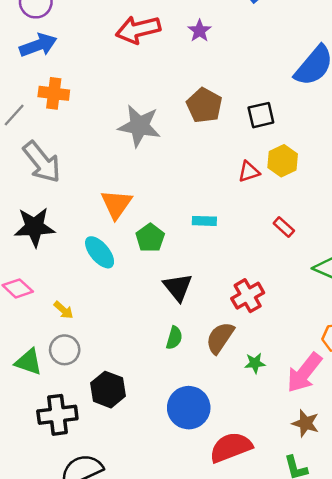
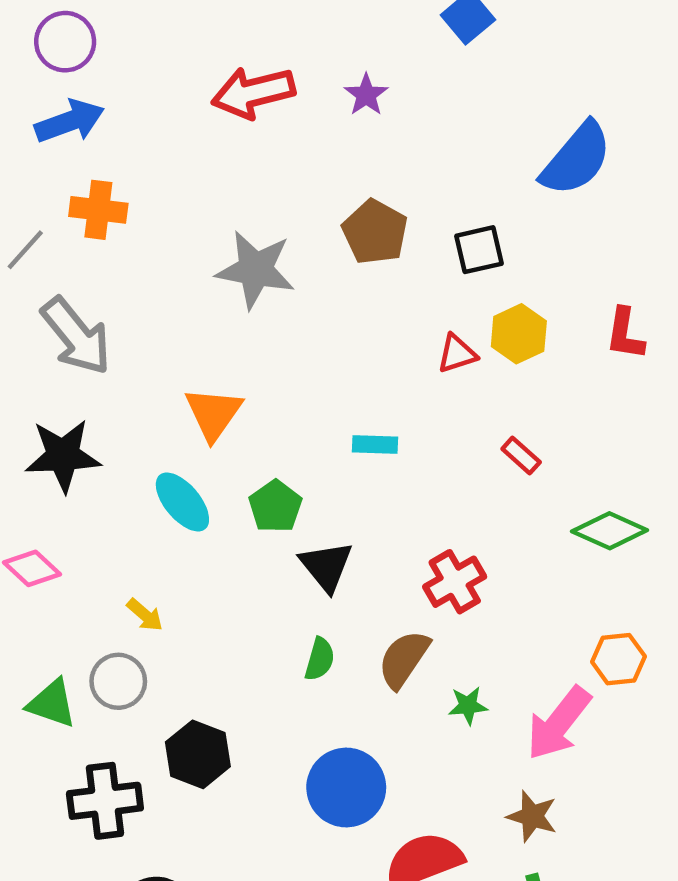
green pentagon: (150, 238) -> (275, 506), moved
yellow arrow: (63, 310) -> (145, 615), moved
brown star: (305, 423) -> (532, 816), moved

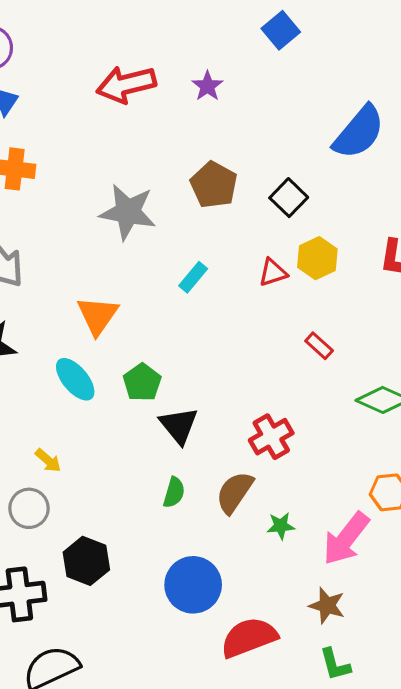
black square: (479, 250) -> (289, 198), turned -33
cyan rectangle: (375, 444) -> (193, 277), moved, turned -52

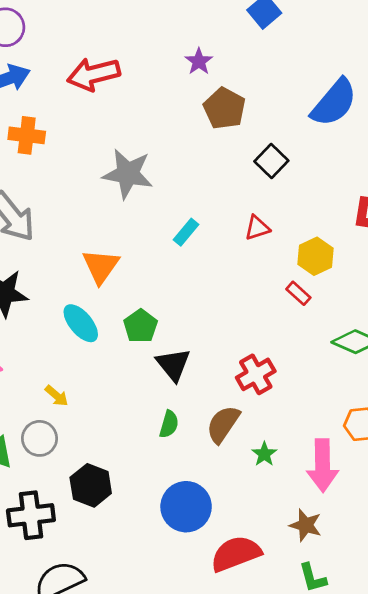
red arrow: (126, 84) -> (94, 74), moved
brown pentagon: (214, 185) -> (224, 108), moved
yellow hexagon: (317, 258) -> (316, 256), moved
green star: (281, 526) -> (264, 454), turned -30
pink arrow: (346, 539) -> (323, 465), turned -39

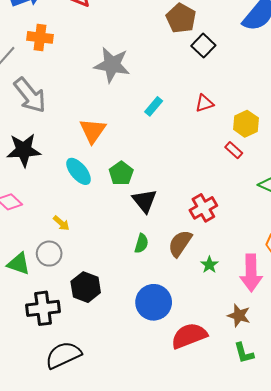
black square: (271, 161) -> (203, 46), moved

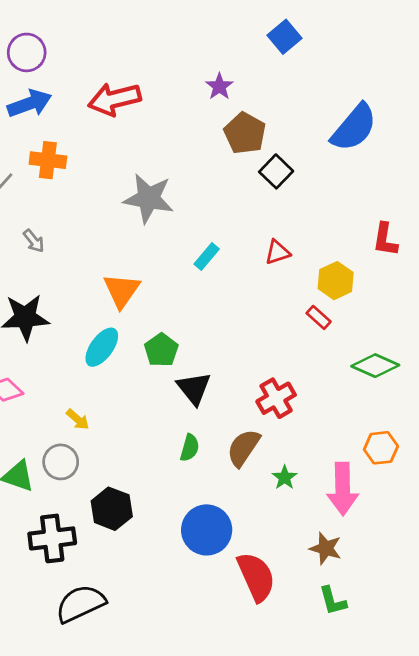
gray arrow: (30, 95) -> (34, 241), size x0.5
cyan ellipse: (79, 171) -> (102, 347), turned 76
red semicircle: (189, 336) -> (256, 577), turned 87

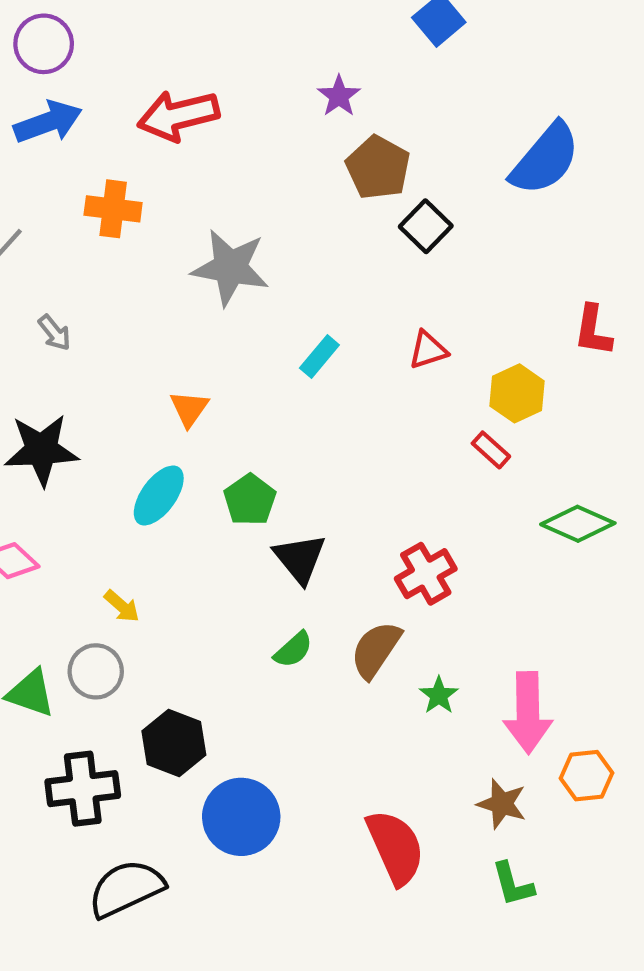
orange cross: (48, 160) -> (113, 209), moved
orange triangle: (122, 290) -> (189, 409), size x0.7
green semicircle: (190, 448) -> (293, 650), turned 32
orange hexagon: (381, 448) -> (586, 776), moved
blue circle: (207, 530) -> (241, 817), moved

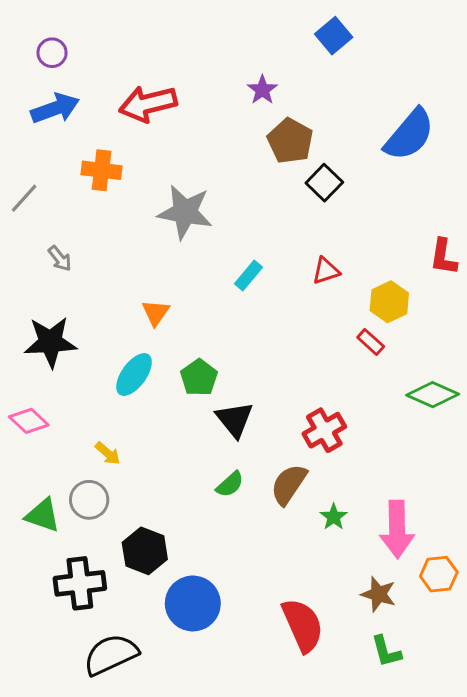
purple circle: (44, 44) -> (52, 53), size x0.7

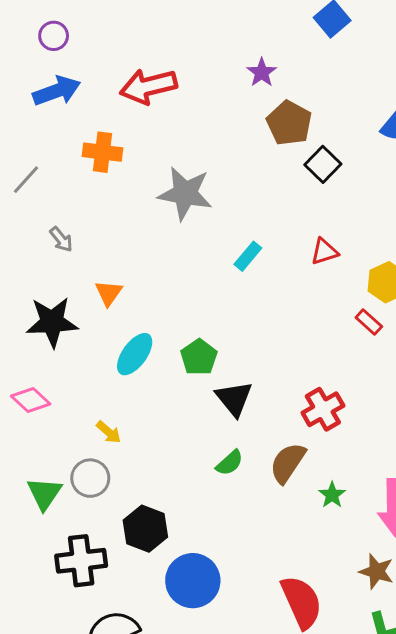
orange triangle: (156, 313) -> (109, 293), moved
green triangle: (43, 515) -> (44, 493), turned 45

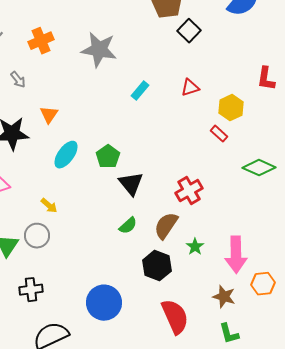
orange cross: (103, 152) -> (41, 41), moved, turned -30
black hexagon: (145, 529) -> (157, 266), moved
black cross: (81, 561) -> (31, 290), size x0.7

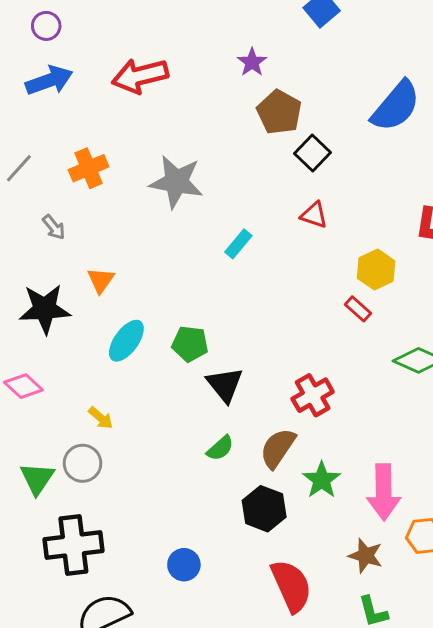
red triangle: (190, 88) -> (314, 215), moved, turned 36
green pentagon: (108, 157) -> (190, 344), turned -30
green star: (195, 247) -> (322, 480), size x1.4
black cross: (31, 290) -> (73, 545), size x1.6
blue circle: (104, 303) -> (184, 565), size x0.6

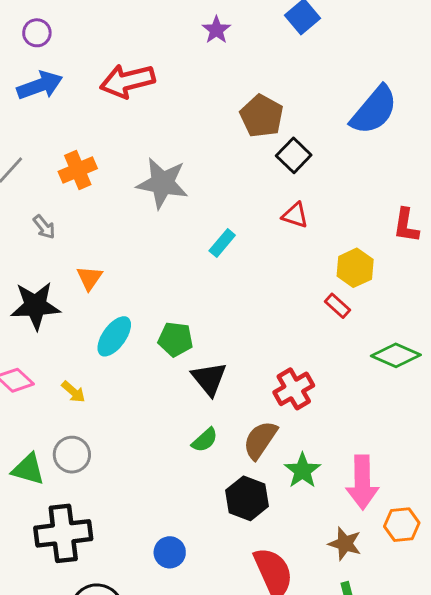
purple star: (252, 62) -> (216, 30), moved
yellow arrow: (101, 418) -> (73, 392), moved
green triangle: (37, 478) -> (28, 469), turned -48

